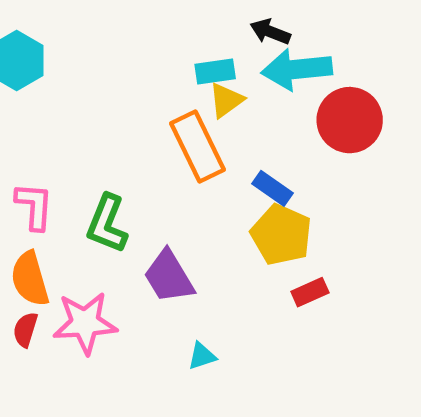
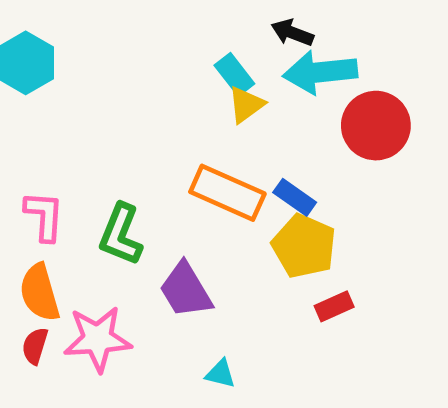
cyan rectangle: (215, 72) -> (234, 75), turned 60
orange rectangle: (197, 147) -> (227, 193), moved, turned -40
cyan triangle: (202, 356) -> (220, 374), turned 32

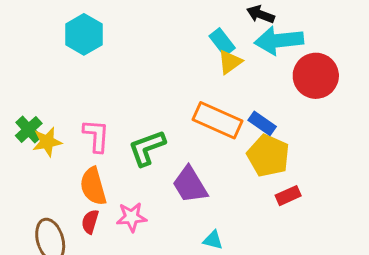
green L-shape: (121, 235) -> (147, 148), turned 48
pink star: (98, 339) -> (132, 217), size x0.7

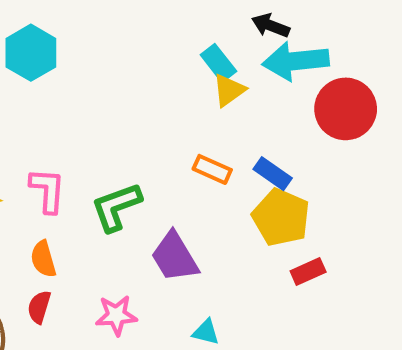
orange rectangle: (218, 120) -> (212, 169), size x0.6
orange semicircle: (93, 186) -> (43, 259), size x0.7
pink star: (132, 217) -> (116, 315), moved

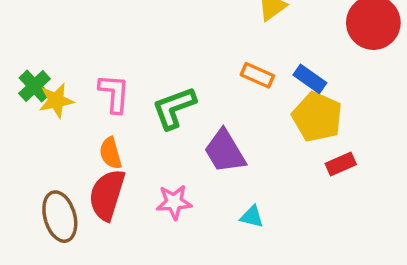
red semicircle: (39, 307) -> (107, 195), size x1.8

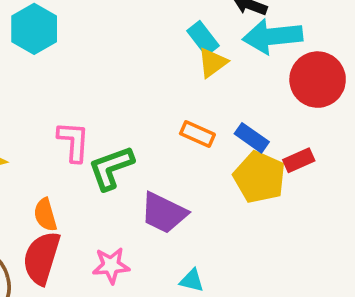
pink L-shape: (114, 93) -> (73, 142), moved
purple trapezoid: (225, 151) -> (164, 213), turned -33
red rectangle: (341, 164) -> (299, 160), moved

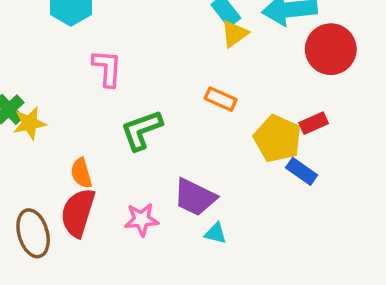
blue rectangle: (252, 138) -> (302, 171), moved
pink L-shape: (73, 142) -> (107, 68), moved
purple trapezoid: (164, 213) -> (195, 197), moved

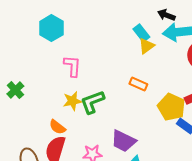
yellow star: (30, 123) -> (72, 101), moved
orange semicircle: (81, 173) -> (57, 127), turned -36

